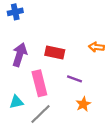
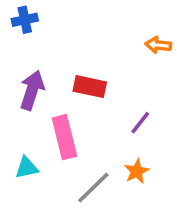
orange arrow: (96, 47) -> (158, 45), moved
purple line: (75, 79) -> (140, 123), moved, turned -72
gray line: (40, 114) -> (93, 188), moved

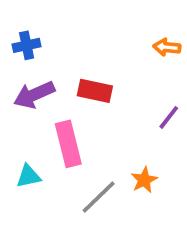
blue cross: (25, 20) -> (27, 45), moved
purple arrow: (32, 90) -> (34, 95), turned -132
purple line: (140, 123) -> (169, 117), moved

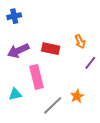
blue cross: (27, 45) -> (14, 16), moved
orange arrow: (167, 47) -> (80, 41), moved, turned -120

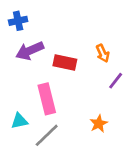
purple arrow: (18, 51) -> (30, 51), moved
gray line: (53, 105) -> (47, 135), moved

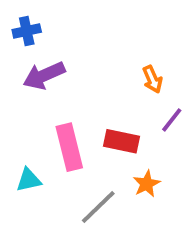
red rectangle: (65, 62) -> (121, 141), moved
gray line: (47, 135) -> (98, 207), moved

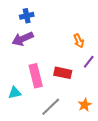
blue cross: (27, 31) -> (27, 16), moved
orange star: (147, 184) -> (85, 105), moved

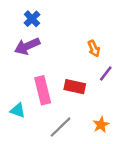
blue cross: (27, 16) -> (32, 19), turned -32
cyan triangle: (15, 93) -> (18, 110), turned 32

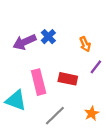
blue cross: (32, 19) -> (48, 37), moved
cyan triangle: (18, 110) -> (16, 100), size x1.5

